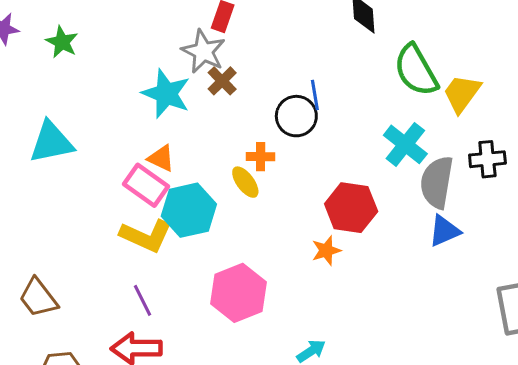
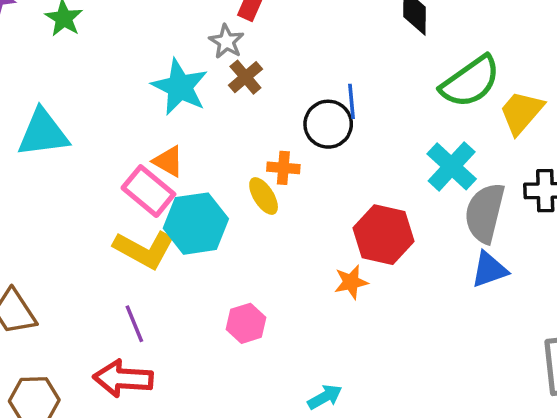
gray star: (203, 51) -> (226, 41), size x0.7
green semicircle: (416, 70) -> (470, 82), turned -100
pink hexagon: (239, 293) -> (246, 323), size x0.6

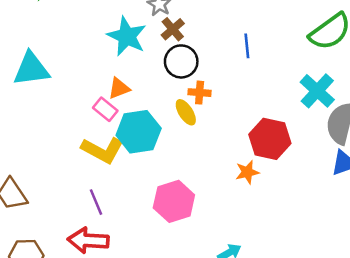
black circle: (328, 124) -> (181, 61), moved
orange triangle: (168, 161) -> (119, 88), turned -50
pink rectangle: (148, 191) -> (105, 109), size x0.7
pink hexagon: (246, 323) -> (174, 201), size x1.5

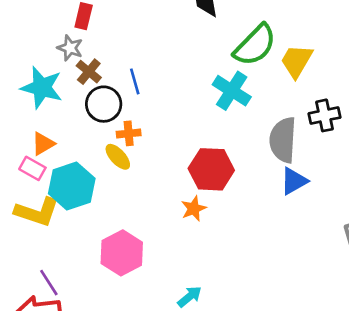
blue line: (247, 46) -> (135, 81), moved
cyan cross: (317, 91) -> (232, 91), moved
purple line: (96, 202) -> (49, 283), moved

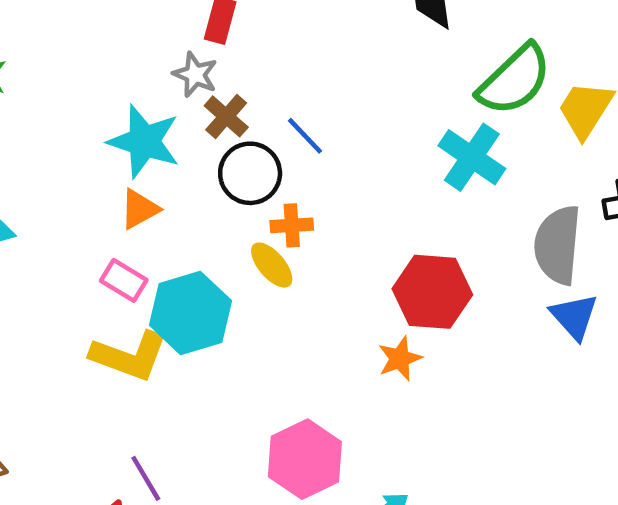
blue line: (135, 81) -> (305, 136), turned -30
orange triangle: (43, 144) -> (139, 209), moved
blue triangle: (294, 181) -> (574, 317), turned -44
pink hexagon: (122, 253) -> (305, 459), moved

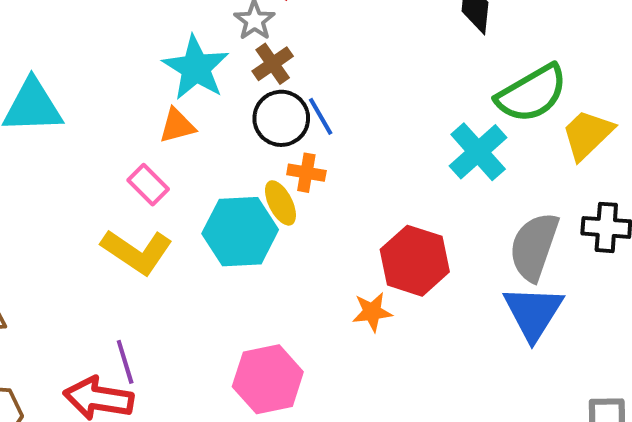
blue line: (305, 136) -> (321, 116), moved
cyan hexagon: (190, 313) -> (240, 232), moved
blue triangle: (574, 317) -> (533, 313), size x1.4

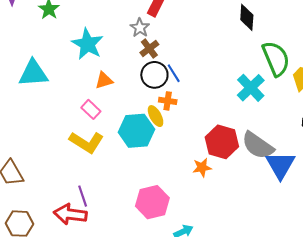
cyan star: (196, 68) -> (88, 44), moved
green semicircle: (532, 93) -> (276, 59), turned -81
gray semicircle: (534, 247) -> (258, 145), moved, turned -72

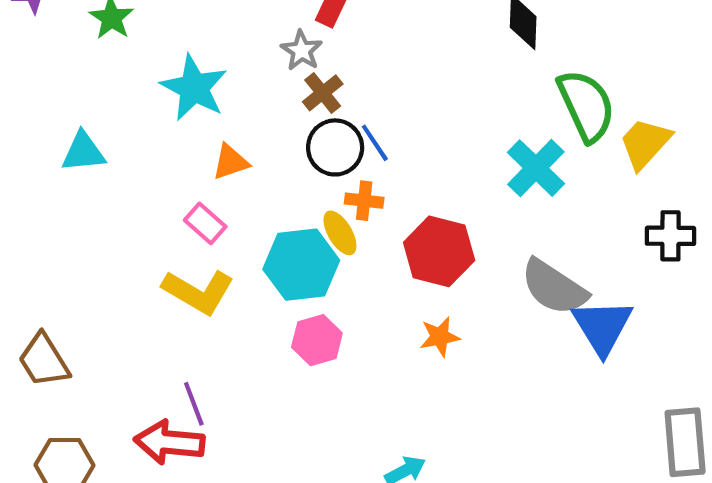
cyan triangle: (33, 73) -> (83, 152), size x0.7
red hexagon: (222, 142) -> (439, 251), moved
pink hexagon: (152, 202) -> (317, 340), moved, size x0.7

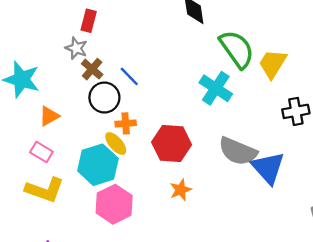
blue line: (375, 143) -> (129, 76), moved
pink hexagon: (317, 340) -> (114, 204), size x1.4

